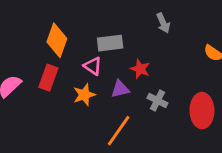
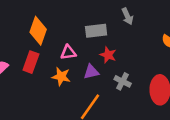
gray rectangle: (110, 43) -> (96, 31), moved
pink triangle: (93, 66) -> (68, 52), turned -42
orange star: (84, 95) -> (61, 77), turned 30

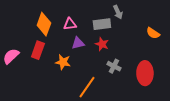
gray rectangle: (96, 31) -> (102, 24), moved
pink triangle: (68, 52) -> (70, 24), moved
purple triangle: (91, 72) -> (78, 43), moved

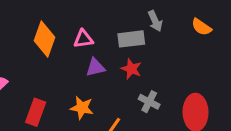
orange semicircle: (153, 33) -> (202, 27), moved
red rectangle: (38, 50) -> (36, 112), moved
orange star: (63, 62) -> (82, 108), moved

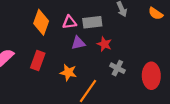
gray rectangle: (131, 39) -> (92, 22), moved
red rectangle: (36, 112) -> (38, 60), moved

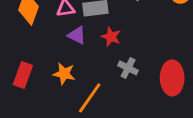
purple triangle: (78, 43) -> (77, 35), turned 40
red rectangle: (38, 60) -> (23, 75), moved

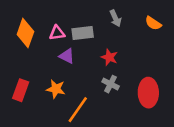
red star: (111, 37) -> (109, 57), moved

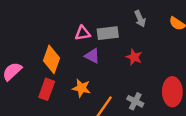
orange diamond: (25, 33) -> (52, 59), moved
gray cross: (111, 84) -> (135, 101), moved

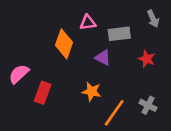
pink triangle: (83, 33) -> (88, 23), moved
orange diamond: (52, 59) -> (64, 44), moved
red rectangle: (47, 89) -> (43, 93), moved

